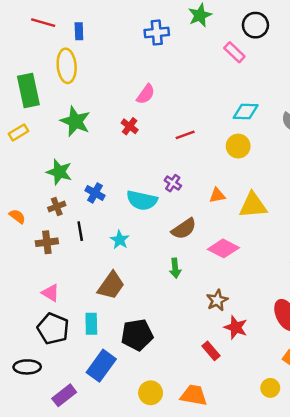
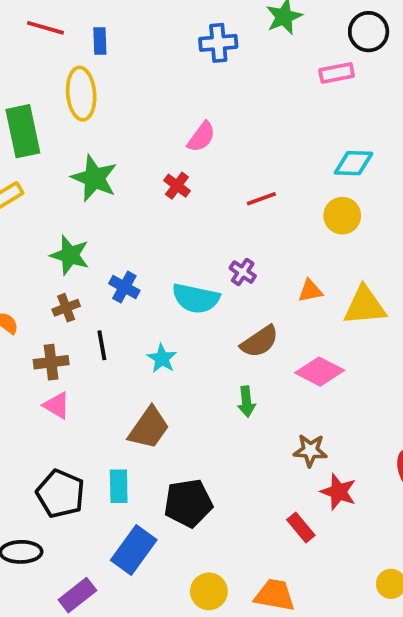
pink rectangle: (234, 52) -> (337, 73), turned -55
pink triangle: (51, 293) -> (57, 405), moved
brown star: (217, 300) -> (310, 450), turned 30

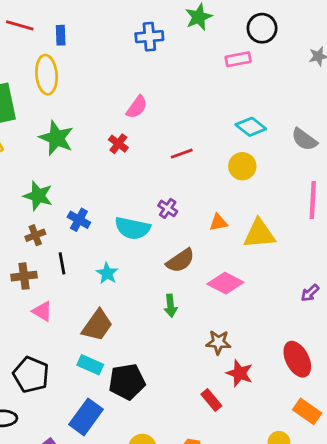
cyan diamond: (354, 163) -> (251, 127), turned 36
pink triangle: (57, 405) -> (42, 311), moved
cyan rectangle: (119, 486) -> (90, 365), moved, turned -65

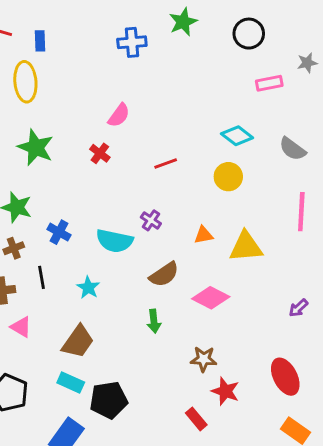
pink rectangle: (238, 59) -> (269, 83), moved

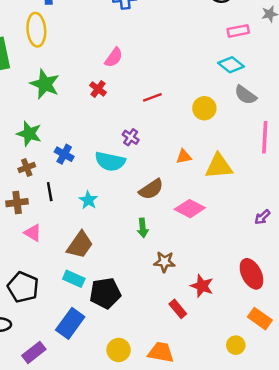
cyan diamond: (237, 136) -> (231, 65), moved
gray semicircle: (293, 149) -> (245, 95), moved
purple cross: (151, 220) -> (131, 137), moved
brown star: (204, 359) -> (164, 262), moved

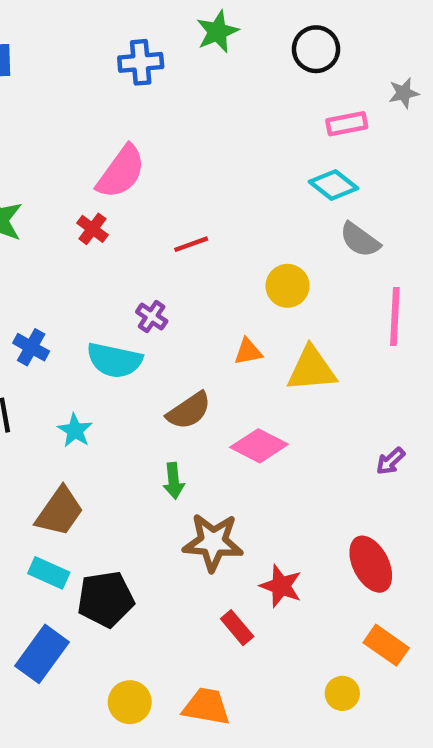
pink semicircle: (114, 57) -> (121, 172), size x1.5
yellow circle: (204, 108) -> (287, 286), moved
brown star: (164, 262) -> (213, 542), size x1.5

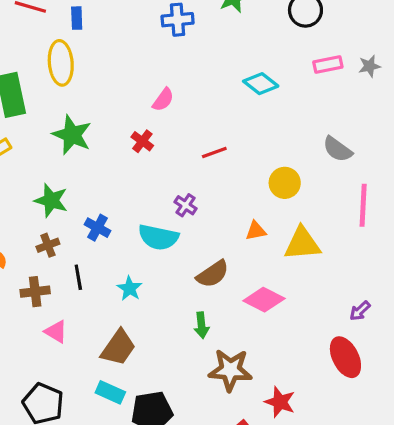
gray star: (404, 93) -> (369, 66), moved
pink semicircle: (121, 172) -> (163, 100), size x0.6
cyan diamond: (334, 185) -> (261, 84), moved
red ellipse: (371, 564) -> (345, 357), moved

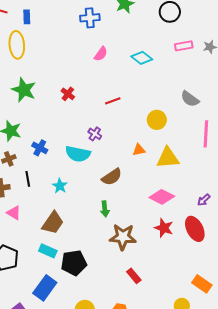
pink semicircle: (163, 100) -> (101, 54), moved
pink diamond: (264, 300) -> (162, 197), moved
red star: (280, 402) -> (164, 228), moved

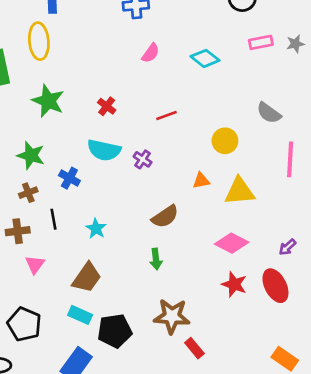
cyan semicircle: (78, 154) -> (104, 150), moved
pink triangle: (14, 213) -> (35, 264), turned 35
brown star: (123, 237) -> (172, 316), moved

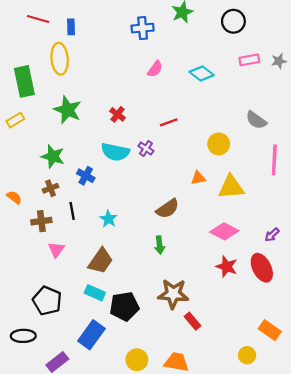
purple cross: (143, 159) -> (146, 148), moved

